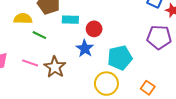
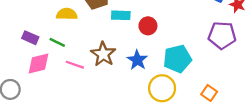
green line: (39, 35) -> (57, 42), moved
blue star: (85, 48) -> (137, 60), moved
brown star: (55, 67) -> (103, 54), moved

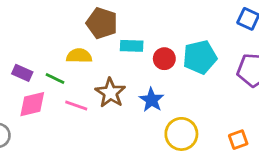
yellow semicircle: (67, 14) -> (79, 56), moved
cyan pentagon: (177, 59) -> (200, 57), moved
orange square: (209, 93) -> (238, 140), turned 35

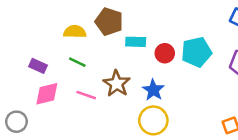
yellow semicircle: (79, 56) -> (75, 32), moved
green line: (55, 79) -> (77, 62), moved
yellow circle: (181, 134) -> (153, 120), moved

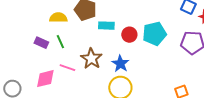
green line: (77, 62) -> (60, 42), turned 40
purple rectangle: (38, 66) -> (41, 43), moved
pink diamond: (47, 94) -> (45, 79), moved

